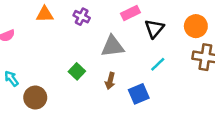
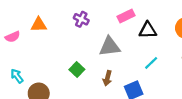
orange triangle: (45, 14) -> (39, 25), moved
black triangle: (154, 29) -> (148, 30), turned 48

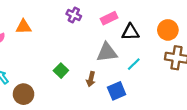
purple cross: (81, 19) -> (74, 15), moved
gray triangle: (110, 47) -> (107, 52), moved

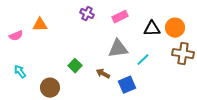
black triangle: (130, 32) -> (152, 29), moved
brown arrow: (91, 79) -> (103, 74), turned 104
brown circle: (24, 94) -> (50, 88), moved

